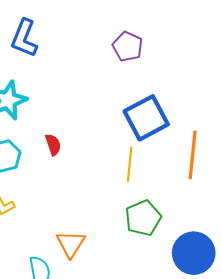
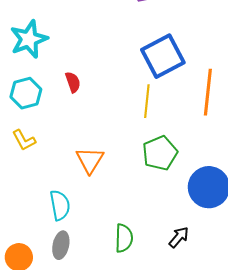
orange triangle: (71, 244) -> (90, 160), moved

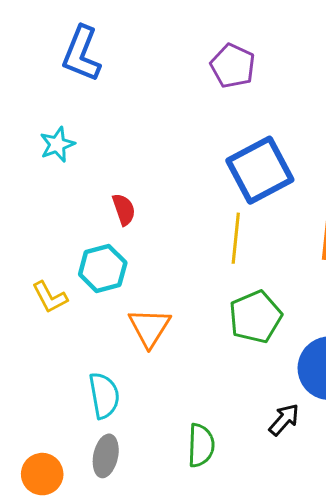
cyan star: (29, 39) -> (57, 144), size x0.6
cyan hexagon: (26, 93) -> (103, 268), moved
black arrow: (179, 237) -> (284, 420), moved

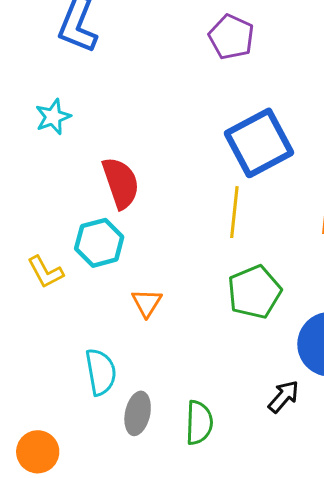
red semicircle: (124, 209) -> (121, 183), size x1.6
orange triangle: (150, 327) -> (147, 303), size x0.7
gray ellipse: (106, 456) -> (138, 413), moved

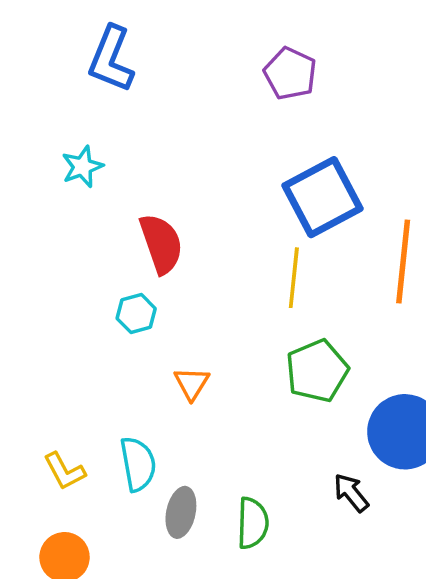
cyan hexagon: (99, 243) -> (136, 314), size x0.7
yellow L-shape: (45, 272) -> (65, 471), moved
black arrow: (284, 396) -> (351, 493), turned -80

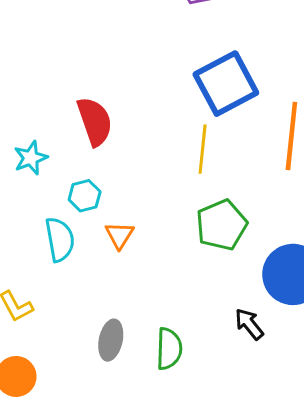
cyan star: (82, 167) -> (31, 158), moved
cyan hexagon: (136, 314) -> (85, 196), moved
cyan semicircle: (138, 464) -> (60, 239), moved

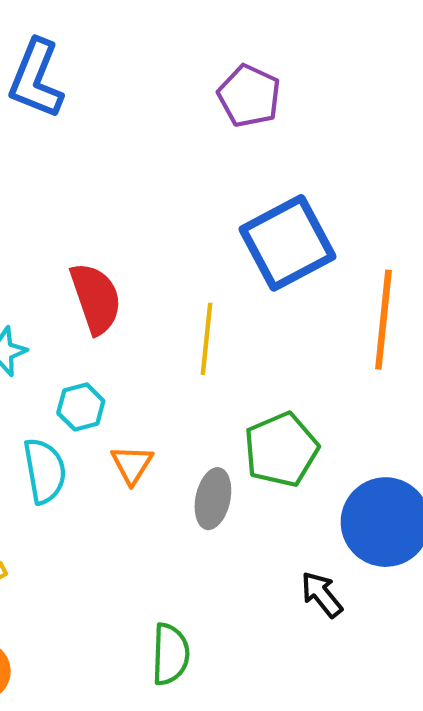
yellow line: (203, 149) -> (207, 339), moved
gray ellipse: (111, 340) -> (213, 499), moved
green semicircle: (169, 349) -> (170, 654), moved

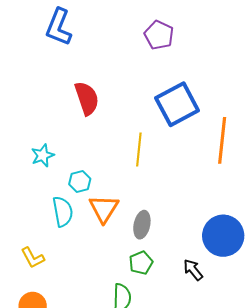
red semicircle: (96, 298) -> (87, 98), moved
green pentagon: (281, 450) -> (141, 263), moved, size x0.7
orange triangle: (132, 465) -> (104, 209), size x1.5

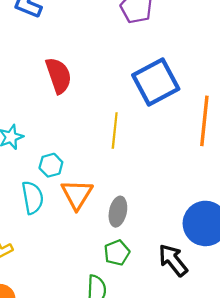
black arrow: (193, 270) -> (173, 260), size x1.4

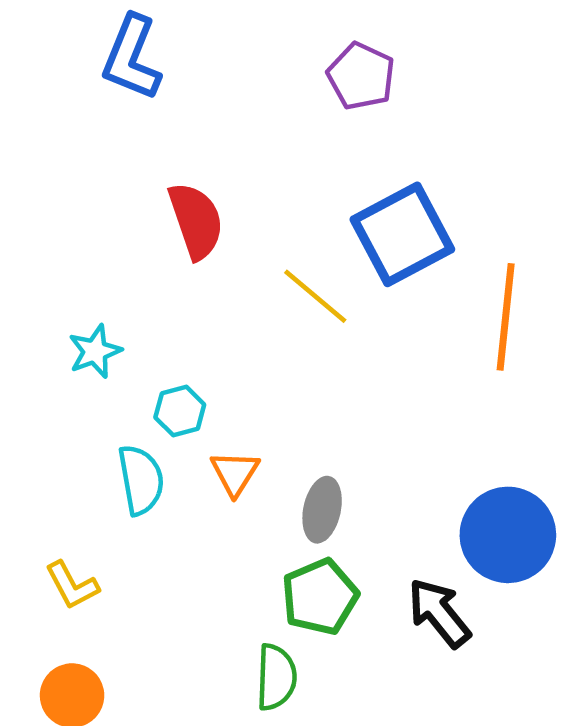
yellow line: (115, 131) -> (315, 296), moved, turned -56
orange triangle: (77, 194) -> (235, 473), size x0.7
green pentagon: (117, 253) -> (320, 597), size x1.4

